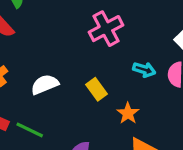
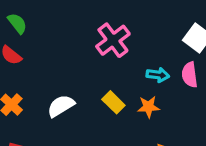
orange star: (128, 113) -> (148, 107), moved, turned -30

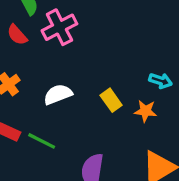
pink cross: (113, 40) -> (59, 27), moved

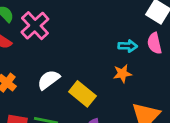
yellow rectangle: (111, 100) -> (82, 94), moved, size x1.4

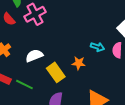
orange star: (122, 74) -> (79, 63), moved

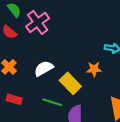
green line: (24, 84) -> (52, 102), moved

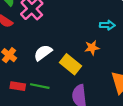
green line: (52, 102) -> (40, 86), moved

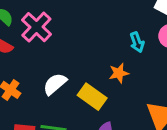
cyan arrow: (107, 25) -> (137, 42), turned 72

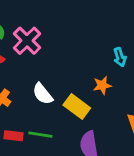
white semicircle: (55, 84) -> (43, 94), turned -90

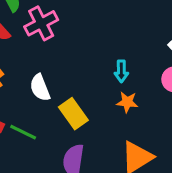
cyan arrow: (120, 57) -> (121, 71), moved
orange star: (102, 85) -> (127, 102), moved

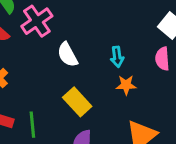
white semicircle: (40, 88) -> (68, 55), moved
green line: (23, 132) -> (32, 125), turned 65

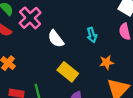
orange star: (126, 85) -> (107, 62), moved

